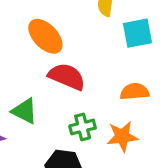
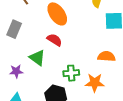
red semicircle: (67, 77) -> (54, 40), moved, size x0.7

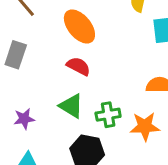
green triangle: (37, 58) -> (71, 106), moved

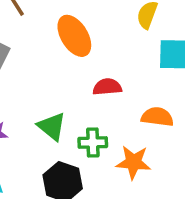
red semicircle: (78, 66) -> (107, 87), moved, turned -40

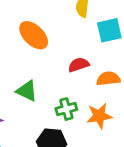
red semicircle: (107, 87) -> (79, 65), moved
green triangle: (52, 126) -> (27, 91), moved

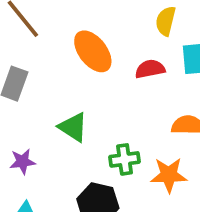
red semicircle: (79, 65) -> (150, 69), moved

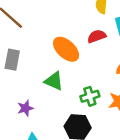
orange ellipse: (93, 51) -> (66, 49), moved

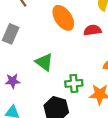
orange ellipse: (66, 49) -> (63, 18), moved

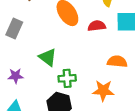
green cross: (74, 83) -> (67, 78), moved

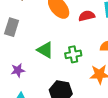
green cross: (67, 78) -> (73, 54), moved

